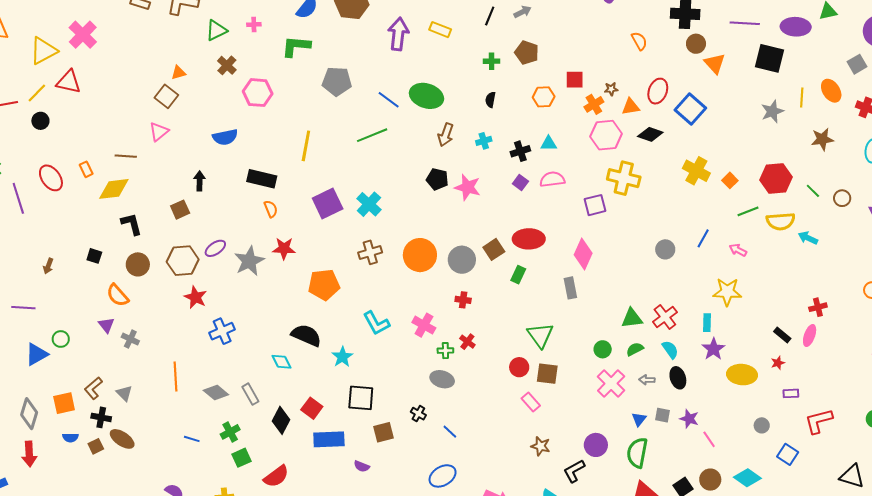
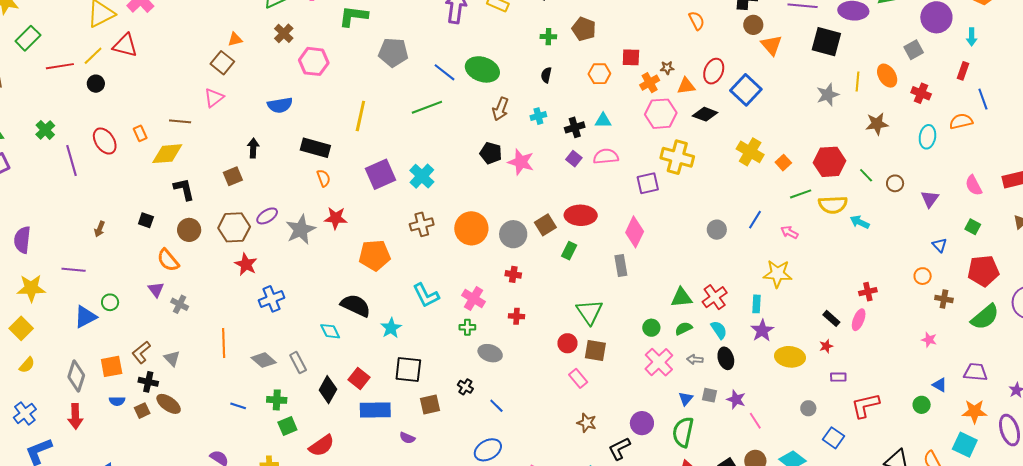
red cross: (467, 342) -> (517, 316), turned -35
green cross: (445, 351) -> (467, 327), moved
green cross: (230, 432) -> (277, 400), turned 30

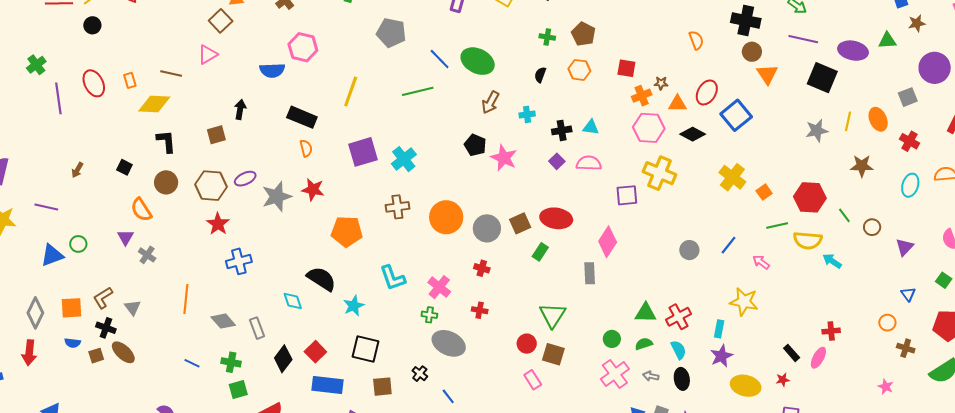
pink hexagon: (314, 61) -> (303, 47), moved
orange hexagon: (599, 74) -> (579, 70), moved
gray ellipse: (490, 353) -> (449, 343), size x1.4

